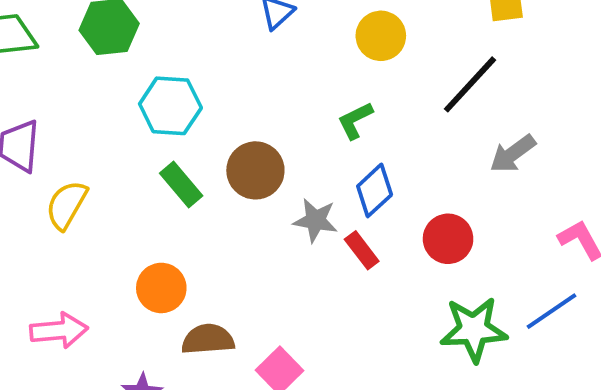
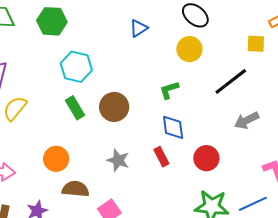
blue diamond: (375, 190) -> (173, 127), turned -64
gray star: (316, 220) -> (118, 160), moved

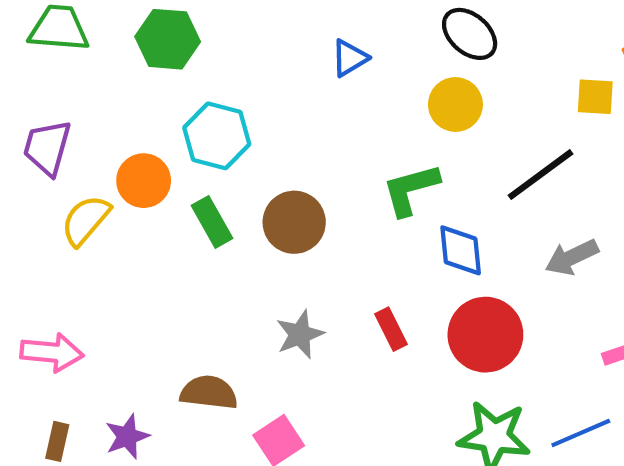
green L-shape: (169, 90) -> (411, 189), size x1.4
blue diamond: (173, 127) -> (461, 250), moved
red circle: (206, 158) -> (485, 335), size x1.4
orange circle: (56, 159) -> (144, 181), moved
gray star: (118, 160) -> (300, 334), turned 30

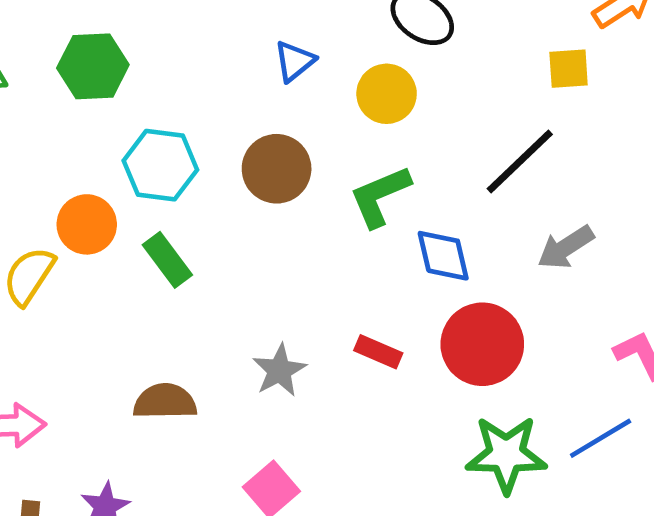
yellow circle: (455, 105) -> (387, 94), moved
brown circle: (294, 222) -> (277, 169), moved
red rectangle: (391, 329) -> (378, 352), turned -33
brown semicircle: (209, 392) -> (165, 402), moved

